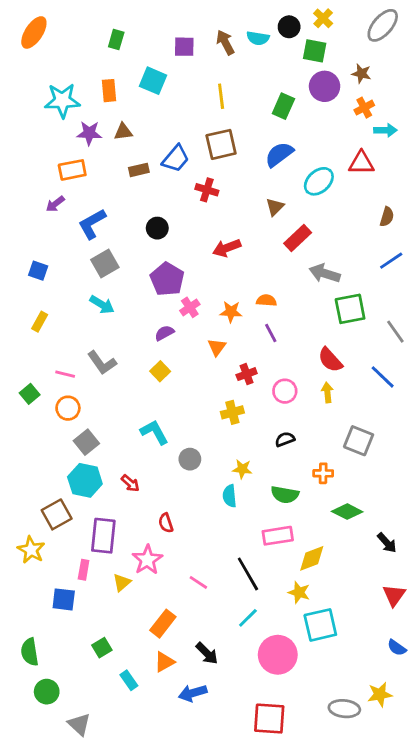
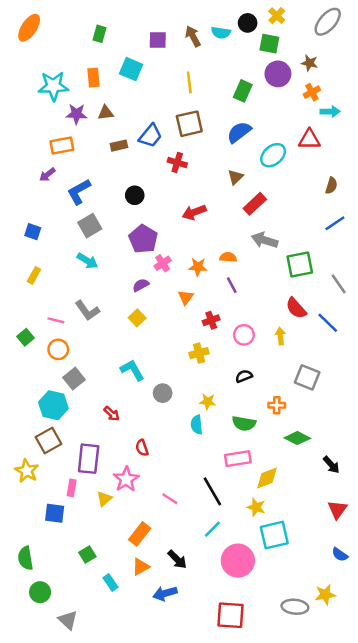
gray arrow: (325, 273) -> (265, 240), moved
red semicircle: (330, 360) -> (296, 308), moved
cyan hexagon: (85, 480) -> (53, 405), moved

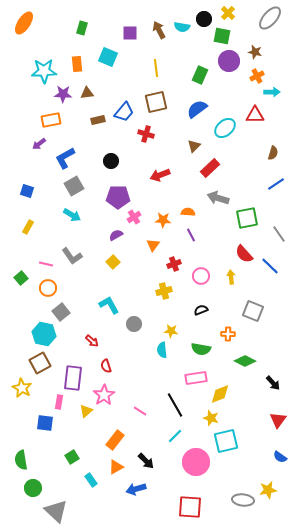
purple pentagon: (143, 239) -> (118, 197), turned -30
red semicircle: (142, 448) -> (106, 366), moved
gray triangle: (68, 620) -> (56, 511), size x1.4

